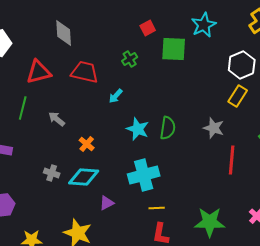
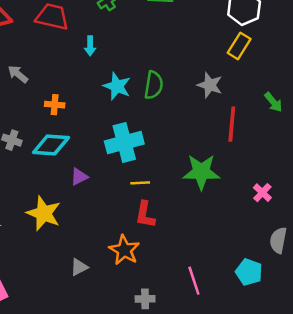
cyan arrow: (116, 96) -> (90, 46), turned -42
orange cross: (87, 144) -> (55, 105), turned -35
green star: (210, 222) -> (201, 172), moved

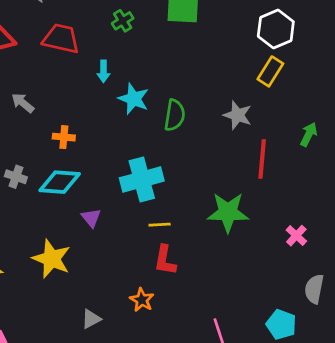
cyan star: (117, 86) -> (134, 99), moved
green arrow: (273, 102) -> (309, 134), turned -115
purple triangle: (79, 177) -> (91, 218), turned -42
orange star: (124, 250) -> (142, 300), size x0.7

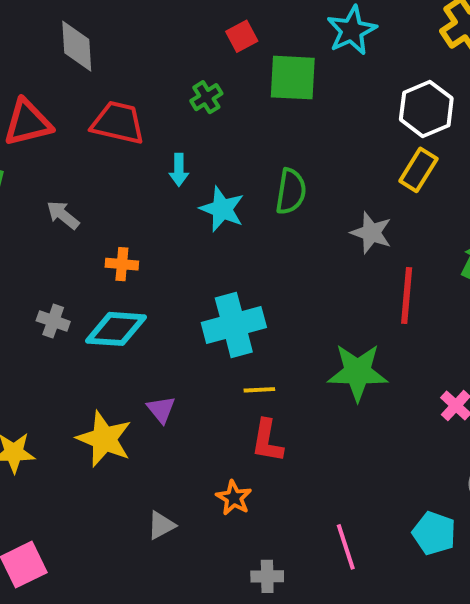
green semicircle: (175, 115) -> (291, 191), moved
purple triangle: (91, 218) -> (161, 409), moved

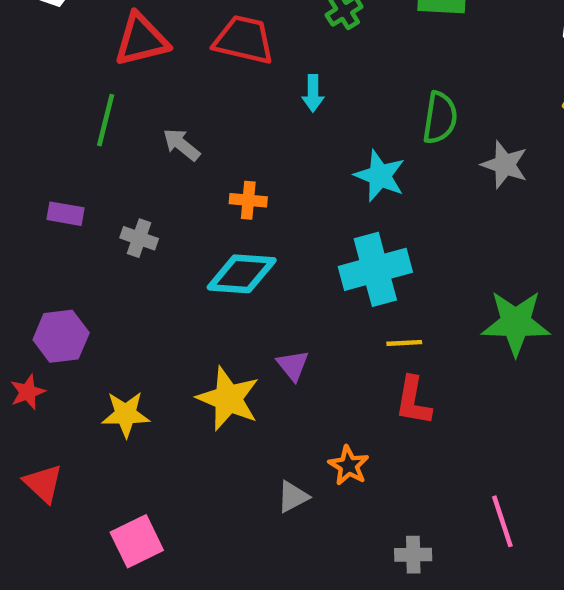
cyan star: (222, 209) -> (380, 176), moved
gray star: (371, 233) -> (505, 165), moved
gray cross: (53, 321) -> (139, 238), moved
orange star: (234, 498) -> (349, 466), moved

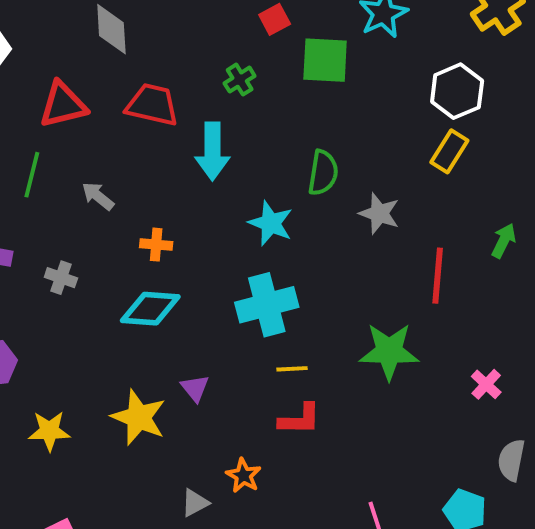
cyan arrow: (313, 93) -> (212, 151), size x1.8
red L-shape: (413, 401) -> (300, 419), turned -99

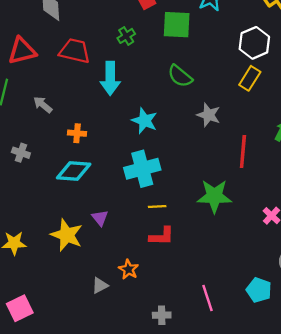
green semicircle: (323, 173) -> (180, 76), moved, turned 120

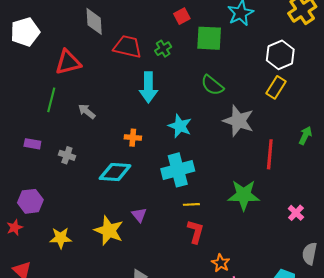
red trapezoid: (75, 51) -> (128, 47), moved
gray star: (209, 115) -> (238, 121), size x1.4
orange cross: (77, 133) -> (133, 138), moved
red L-shape: (162, 236) -> (196, 232), turned -75
orange star: (128, 269) -> (221, 263), moved

